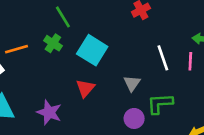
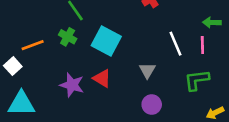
red triangle: (85, 88) -> (102, 78), turned -36
green L-shape: (160, 104) -> (197, 80), moved
purple star: (49, 112) -> (72, 85), moved

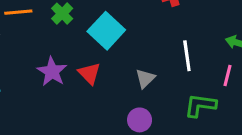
pink line: (202, 45) -> (228, 75), moved

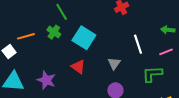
purple star: (52, 72) -> (46, 80), moved
pink line: (228, 75) -> (166, 52), turned 64

